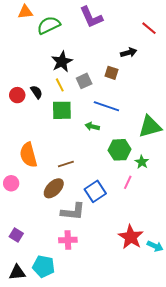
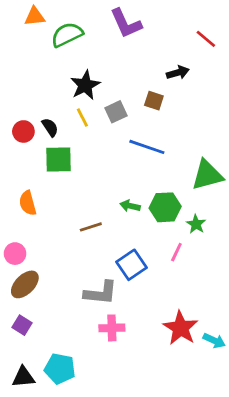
green square: (62, 110) -> (59, 160), moved
green arrow: (92, 127) -> (130, 206), moved
orange semicircle: (28, 155) -> (28, 203), moved, size x0.7
brown ellipse: (54, 188) -> (25, 284), moved
pink cross: (68, 240) -> (112, 328), moved

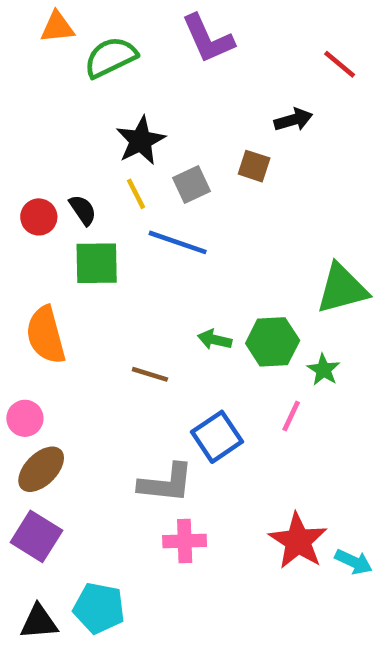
blue line: (147, 147) -> (178, 242), moved
orange semicircle: (28, 203) -> (46, 335), size x1.4
brown line: (91, 227) -> (150, 374), turned 35
purple square: (22, 325) -> (36, 536), size x1.5

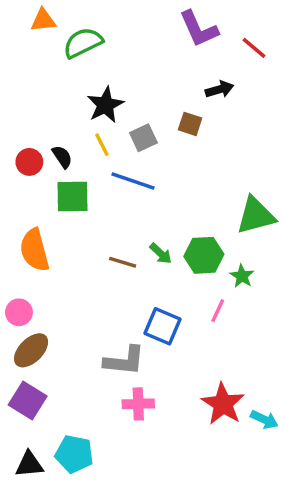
purple L-shape: (208, 39) -> (199, 29), moved
green arrow: (215, 340) -> (161, 254), turned -150
brown line: (150, 374) -> (123, 262), moved
blue square: (217, 437) -> (162, 326), turned -33

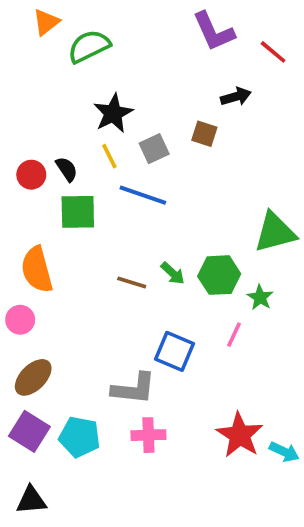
orange triangle: (43, 20) -> (46, 22), turned -32
pink circle: (19, 312) -> (20, 320), moved
cyan pentagon: (74, 454) -> (80, 437), moved

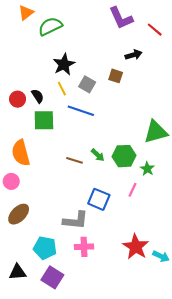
gray square: (154, 149) -> (87, 84), turned -35
purple square: (29, 431) -> (52, 277), moved
black triangle: (31, 500) -> (18, 272), moved

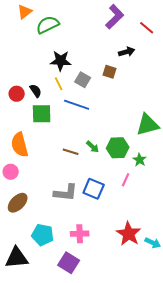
purple L-shape: (121, 18) -> (115, 17), turned -110
black star: (64, 64) -> (61, 61), turned 30
gray L-shape: (76, 220) -> (66, 193), moved
black triangle: (18, 272) -> (17, 258), size x1.4
purple square: (52, 277) -> (69, 263), moved

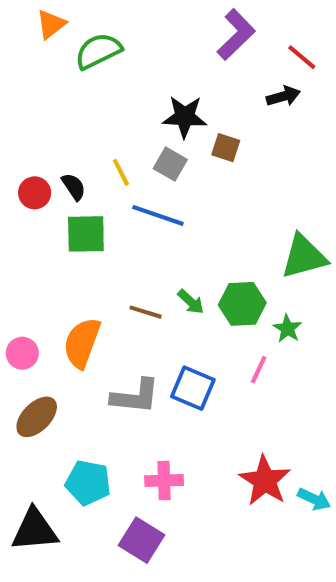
black arrow: (127, 52) -> (283, 96), moved
black star: (61, 61) -> (185, 117), moved
orange semicircle: (20, 145) -> (82, 343), moved, turned 35

